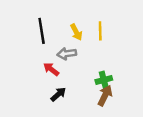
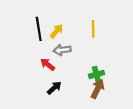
yellow arrow: (76, 32) -> (57, 31), moved, turned -112

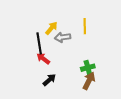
black line: (39, 29) -> (39, 43), moved
gray arrow: (62, 50) -> (63, 37), moved

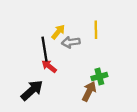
black arrow: (49, 80) -> (32, 90), moved, size x1.5
brown arrow: (89, 81) -> (89, 91), moved

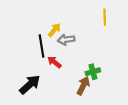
yellow line: (96, 30) -> (105, 17), moved
red arrow: (49, 66) -> (54, 62), moved

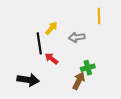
gray arrow: (66, 40) -> (77, 37), moved
black arrow: (30, 85) -> (28, 80), turned 50

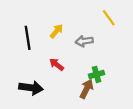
yellow line: (99, 16) -> (109, 18), turned -35
black line: (39, 43) -> (28, 38), moved

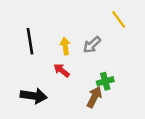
yellow arrow: (57, 31) -> (65, 46), moved, turned -48
gray arrow: (84, 41) -> (92, 45), turned -35

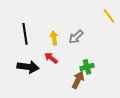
yellow line: (119, 19) -> (109, 16), moved
black arrow: (34, 96) -> (28, 67), moved

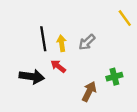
black line: (25, 34) -> (43, 39), moved
green cross: (87, 67) -> (114, 77), moved

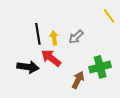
red arrow: (58, 66) -> (51, 58), size x1.5
green cross: (114, 77) -> (100, 67), size x1.5

